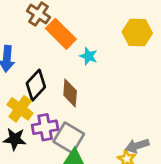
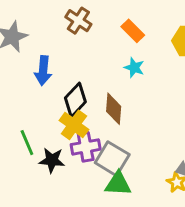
orange rectangle: (61, 34) -> (133, 31), moved, size x0.7
yellow cross: (20, 109) -> (74, 125), moved

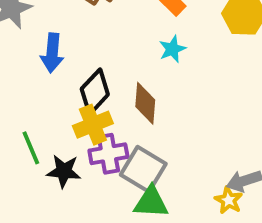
cyan star: (134, 68) -> (172, 49), turned 30
yellow cross: (74, 125) -> (93, 125), turned 32

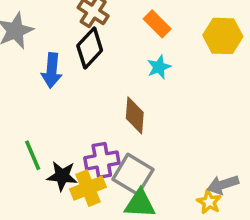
black diamond: (95, 92) -> (90, 48), moved
yellow cross: (93, 125) -> (88, 188), moved

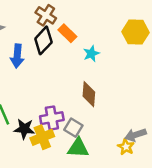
orange rectangle: (157, 24) -> (67, 33), moved
brown diamond: (135, 115) -> (89, 94), moved
gray square: (133, 174) -> (73, 128), size x0.7

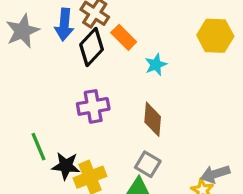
blue arrow: (17, 56) -> (64, 24), moved
purple cross: (52, 118) -> (93, 106), moved
gray square: (73, 128) -> (148, 164), moved

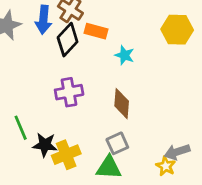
orange rectangle: (124, 37) -> (96, 31), turned -30
cyan star: (156, 65) -> (124, 55), turned -30
gray square: (148, 164) -> (117, 143), turned 35

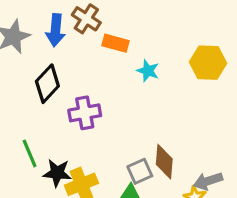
yellow hexagon: (177, 30) -> (208, 63), moved
black diamond: (68, 40) -> (47, 84), moved
brown diamond: (122, 104) -> (164, 162), moved

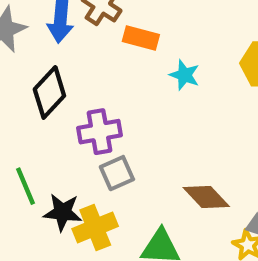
brown diamond: (164, 162) -> (206, 197), turned -48
gray square: (140, 171) -> (117, 173), moved

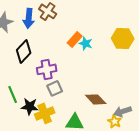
orange rectangle: (141, 38) -> (75, 39), moved, turned -63

